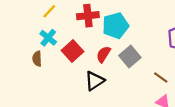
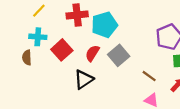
cyan cross: (48, 38) -> (38, 37), turned -35

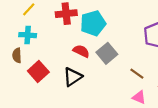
red square: (62, 50) -> (38, 71), moved
red semicircle: (92, 53) -> (81, 51), turned 84

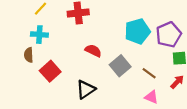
cyan pentagon: (93, 23) -> (137, 31), moved
gray square: (107, 53) -> (120, 66), moved
black triangle: (73, 77) -> (86, 89), moved

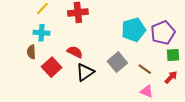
red semicircle: (93, 51) -> (75, 52), moved
black triangle: (86, 89) -> (85, 72), moved

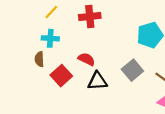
black triangle: (85, 72) -> (97, 81), turned 30

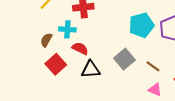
cyan cross: (50, 38) -> (67, 29), moved
brown semicircle: (39, 59) -> (46, 40), moved, turned 32

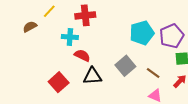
brown semicircle: (46, 40) -> (30, 27), moved, turned 32
red square: (56, 64) -> (59, 82), moved

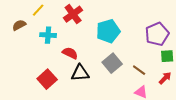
red cross: (85, 15) -> (73, 14), turned -30
cyan pentagon: (142, 33) -> (108, 31), moved
cyan cross: (70, 37) -> (48, 35), moved

